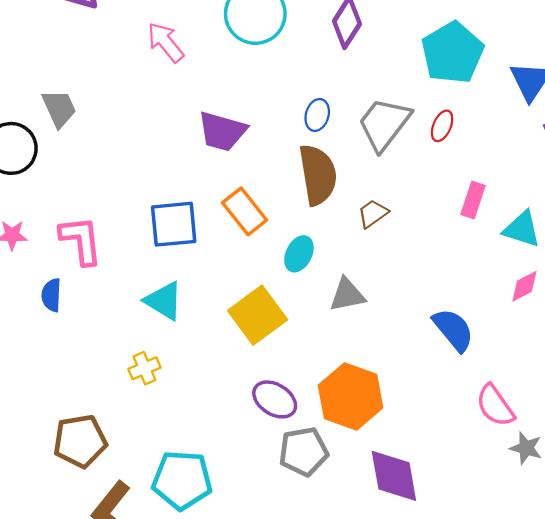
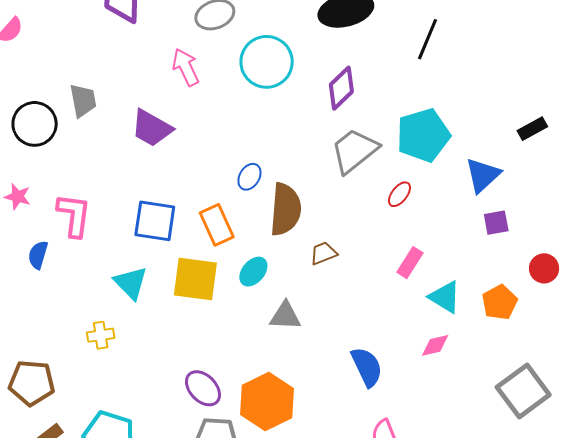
blue ellipse: (317, 115) -> (249, 177), moved
gray trapezoid: (384, 124) -> (354, 151), moved
purple trapezoid: (222, 131) -> (152, 128), moved
yellow square: (258, 315) -> (195, 279), moved, turned 30

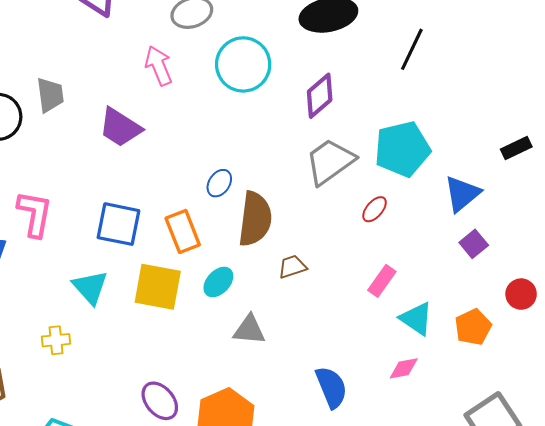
purple square: (496, 223) -> (474, 244), turned -32

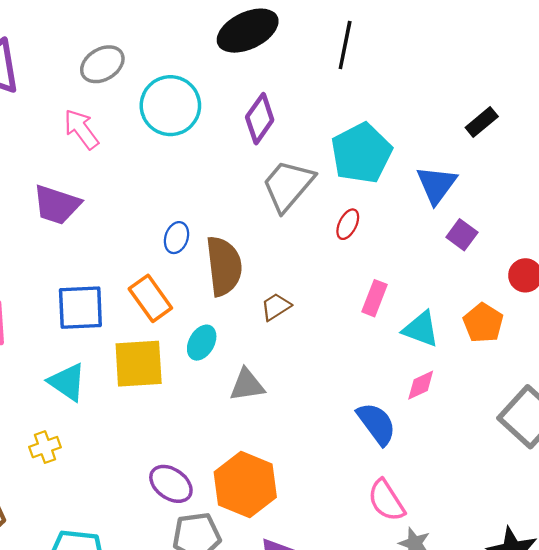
blue semicircle: (331, 387) -> (376, 424), moved

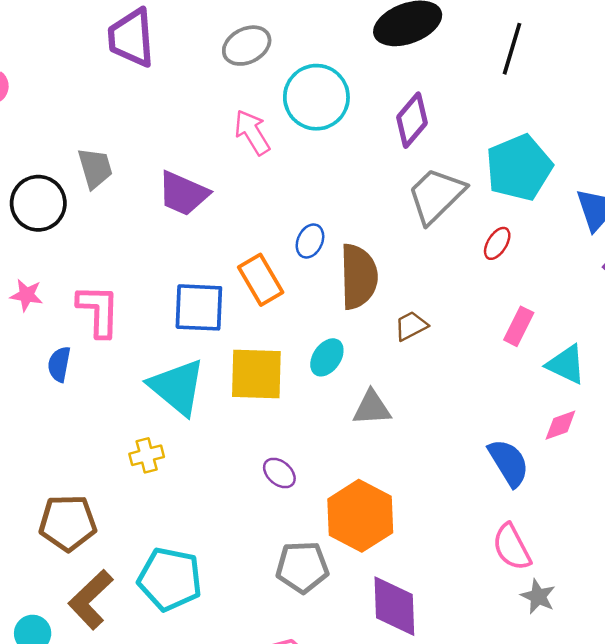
pink arrow: (81, 129) -> (252, 132), moved
orange rectangle: (150, 298) -> (261, 280), moved
cyan triangle: (67, 382) -> (177, 387), size x1.4
purple ellipse: (171, 484) -> (279, 473), moved, size x0.7

